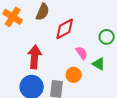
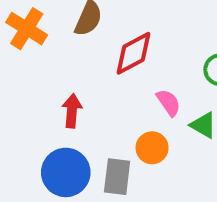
red arrow: (35, 57) -> (72, 111), size x0.7

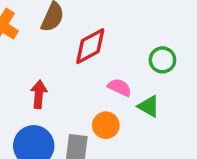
pink semicircle: (168, 103) -> (120, 87), turned -30

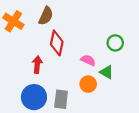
red diamond: (90, 46) -> (57, 43), moved, turned -50
orange circle: (106, 125) -> (88, 84), moved

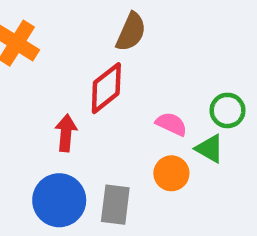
brown semicircle: (46, 16) -> (131, 32), moved
red diamond: (57, 43) -> (106, 88), turned 40
green circle: (115, 43) -> (228, 110), moved

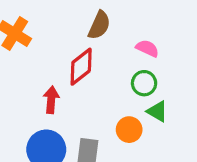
green circle: (228, 110) -> (144, 83), moved
pink semicircle: (171, 124) -> (147, 48), moved

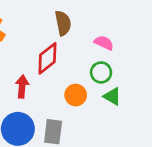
brown semicircle: (99, 25) -> (63, 23), turned -35
orange circle: (129, 130) -> (76, 95), moved

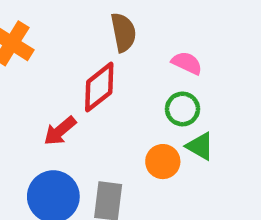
red arrow: (22, 87) -> (60, 131), turned -135
orange circle: (76, 95) -> (163, 162), moved

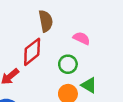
green circle: (182, 109) -> (68, 64), moved

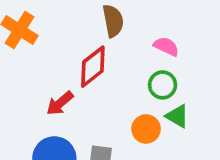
green circle: (68, 64) -> (163, 85), moved

